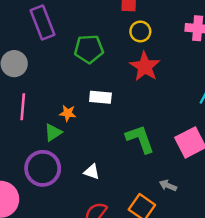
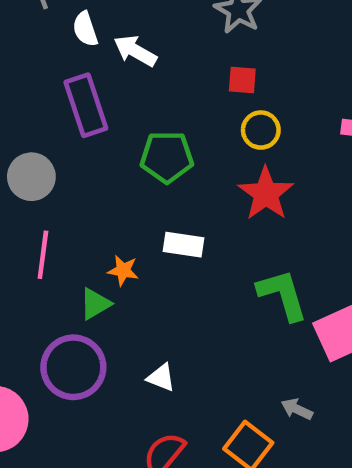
green L-shape: (140, 139) -> (282, 295), moved

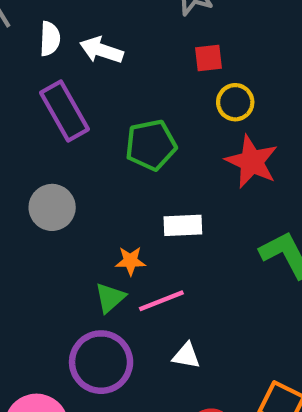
white semicircle: (85, 29) -> (50, 39), turned -148
gray circle: (31, 177) -> (52, 207), moved
pink line: (43, 255) -> (161, 301), moved, turned 72

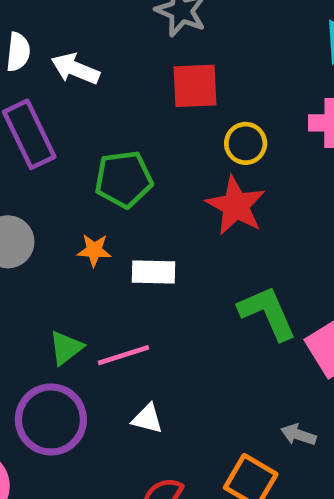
red square: (208, 58) -> (195, 86), size x1.5
yellow circle: (235, 102) -> (246, 143), moved
orange star: (130, 261) -> (94, 250), moved

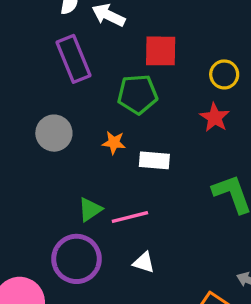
red square: (195, 86) -> (161, 51), moved
red star: (236, 206) -> (215, 117), size x0.7

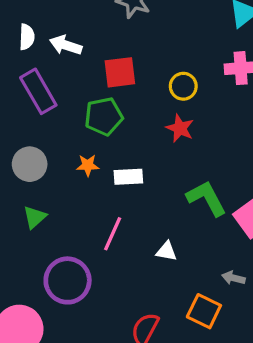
green triangle: (90, 210) -> (35, 217), moved
pink line: (130, 217) -> (113, 234), turned -44
white triangle: (144, 262) -> (166, 251), moved

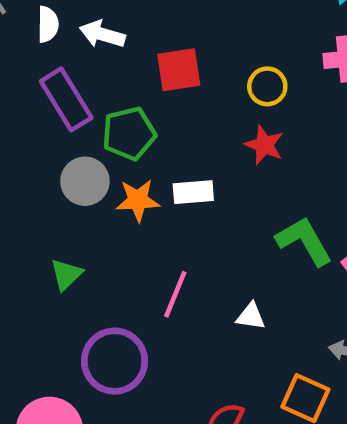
green pentagon: (104, 116) -> (129, 133), moved
gray circle: (30, 164) -> (85, 181), moved
orange star: (88, 165) -> (138, 200), size x1.4
white rectangle: (128, 177) -> (193, 192), moved

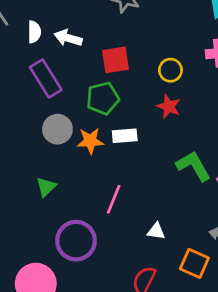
green pentagon: (129, 133) -> (103, 98), moved
white triangle: (251, 316) -> (156, 231), moved

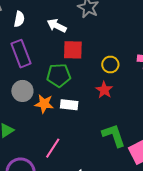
white arrow: (68, 38) -> (57, 26), moved

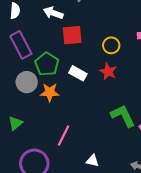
green pentagon: (59, 75) -> (47, 64), moved, turned -30
white rectangle: (69, 105) -> (78, 73), moved, turned 30

